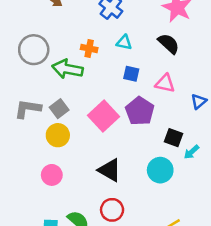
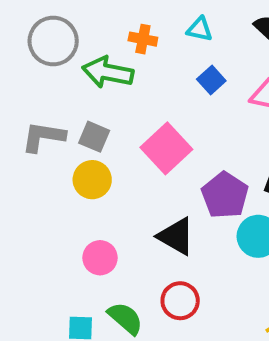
blue square: (131, 74) -> (211, 80), turned 35
gray square: (59, 109) -> (94, 137), turned -30
purple pentagon: (140, 111) -> (225, 195), moved
pink circle: (52, 175) -> (100, 258), moved

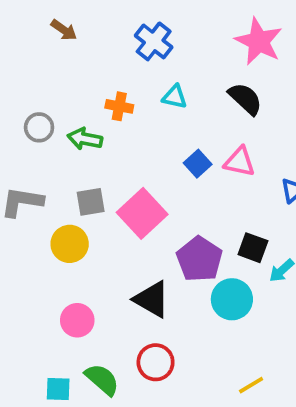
gray circle: (53, 41) -> (39, 127), moved, size x0.6
green arrow: (108, 72) -> (85, 139), size x0.7
blue square: (211, 80) -> (198, 164), moved
gray square: (94, 137) -> (91, 202), moved, turned -32

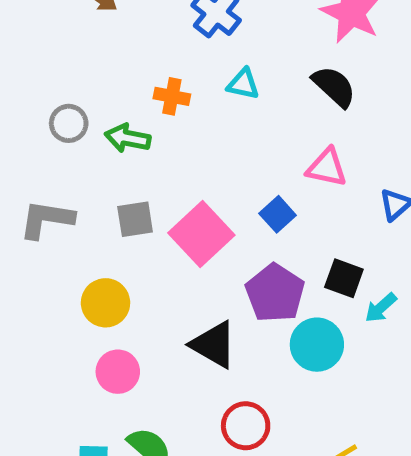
blue square: (198, 164) -> (278, 214), moved
yellow circle: (70, 244) -> (106, 303), moved
red circle: (156, 362) -> (246, 426), moved

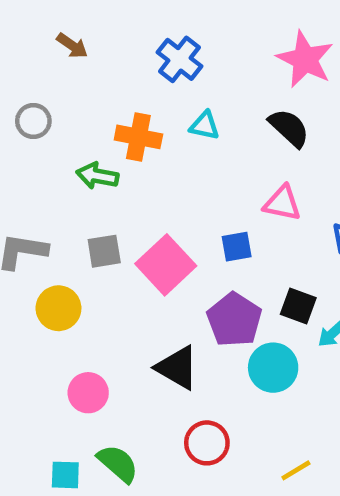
orange cross: (172, 96) -> (138, 137), size x1.4
gray circle: (69, 123) -> (33, 121), moved
blue square: (278, 214) -> (237, 247), turned 32
yellow circle: (106, 303) -> (58, 308), moved

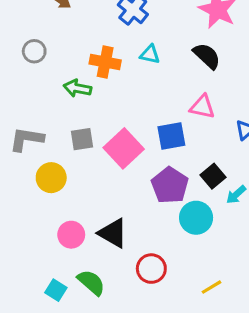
blue square: (237, 247) -> (171, 136), size x1.4
black square: (298, 306) -> (213, 176), turned 30
black triangle: (177, 368) -> (113, 233), moved
cyan square: (65, 475) -> (56, 290), turned 30

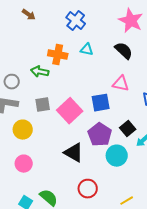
gray circle: (34, 51) -> (12, 82), moved
black triangle: (113, 233) -> (74, 153), moved
pink circle: (71, 235) -> (24, 164), moved

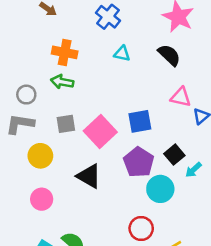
orange cross: (58, 55) -> (65, 52), moved
pink triangle: (121, 84) -> (181, 97), moved
black triangle: (74, 153) -> (89, 176), moved
red circle: (88, 189) -> (141, 229), moved

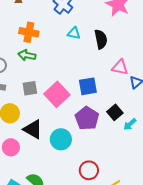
black semicircle: (169, 55) -> (101, 39), moved, turned 36
black triangle: (89, 176) -> (33, 129), moved
cyan circle: (160, 189) -> (61, 139), moved

